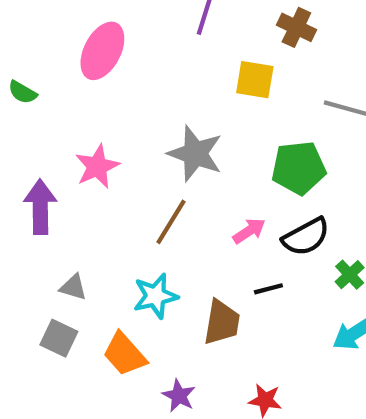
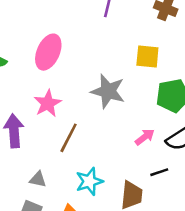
pink ellipse: (102, 51) -> (48, 52), moved
yellow square: (255, 80) -> (147, 57), moved
brown line: (171, 222) -> (69, 138), moved

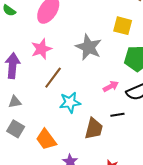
gray triangle: (38, 179) -> (15, 102), moved, turned -32
cyan star: (89, 181) -> (70, 102), moved

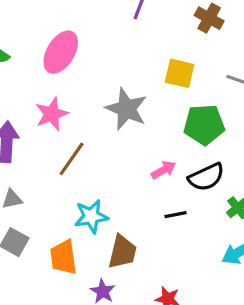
cyan star: (70, 102) -> (91, 216), moved
brown trapezoid: (94, 129) -> (122, 252), moved
orange trapezoid: (46, 139) -> (63, 257), turned 30

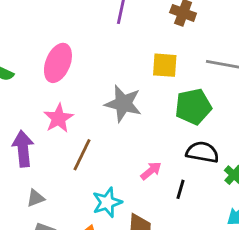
pink arrow: (164, 170) -> (151, 171), moved
black semicircle: (206, 177) -> (202, 152), turned -136
black line: (175, 215) -> (181, 189), turned -54

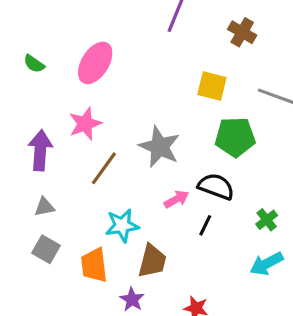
gray star: (123, 104) -> (160, 147), moved
black semicircle: (202, 152) -> (216, 187), moved

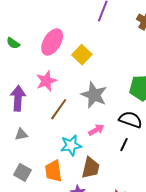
yellow square: (212, 86) -> (82, 55), moved, turned 30
pink arrow: (176, 199) -> (96, 130), moved
gray square: (46, 249) -> (22, 172), moved

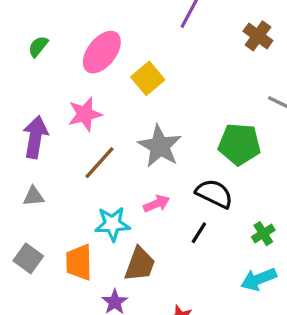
green semicircle: (13, 43) -> (38, 46), turned 88

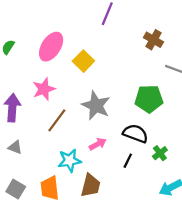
brown cross: (258, 36) -> (153, 40), moved
gray triangle: (34, 196) -> (15, 147), turned 32
green cross: (263, 234) -> (160, 153), moved

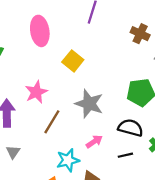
pink ellipse: (51, 47) -> (40, 31), moved, turned -36
gray triangle: (15, 147) -> (13, 152), turned 48
black line: (128, 161) -> (125, 155), turned 56

